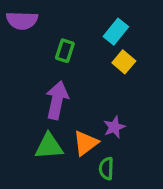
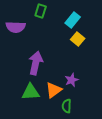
purple semicircle: (22, 20) -> (16, 27), moved
green rectangle: (65, 51) -> (41, 11), moved

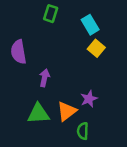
cyan rectangle: (73, 20) -> (90, 25), turned -70
purple semicircle: (16, 27) -> (19, 52), moved, turned 78
purple arrow: (36, 63) -> (44, 78), size x0.6

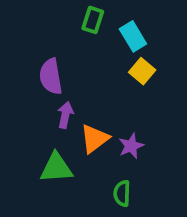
green rectangle: (51, 14) -> (93, 20), moved
purple semicircle: (19, 52) -> (51, 77), moved
orange triangle: (67, 111) -> (95, 139), moved

